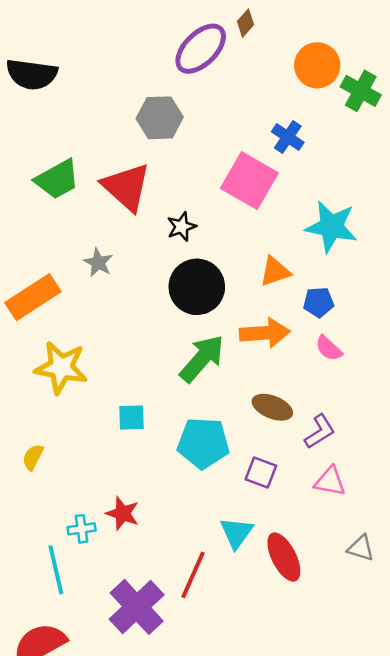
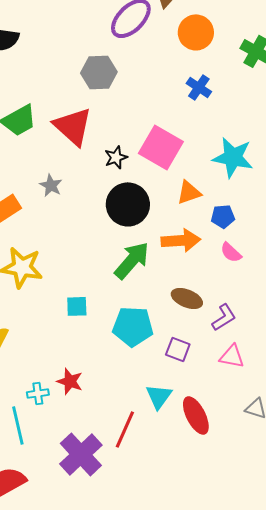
orange circle: (317, 65) -> (196, 32), moved
pink square: (249, 181) -> (161, 147), moved

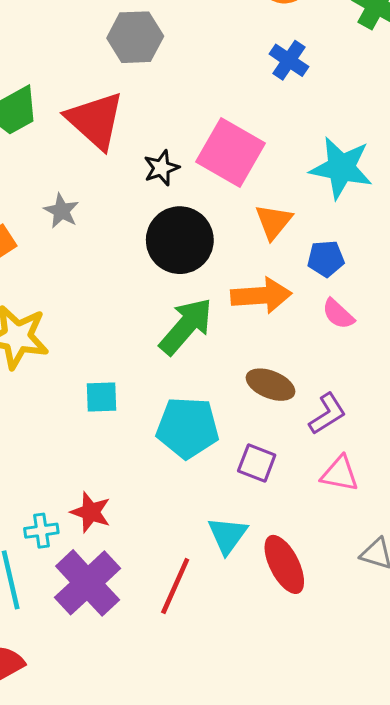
orange triangle: (189, 192) -> (274, 222), turned -32
purple cross: (81, 454) -> (88, 583), moved

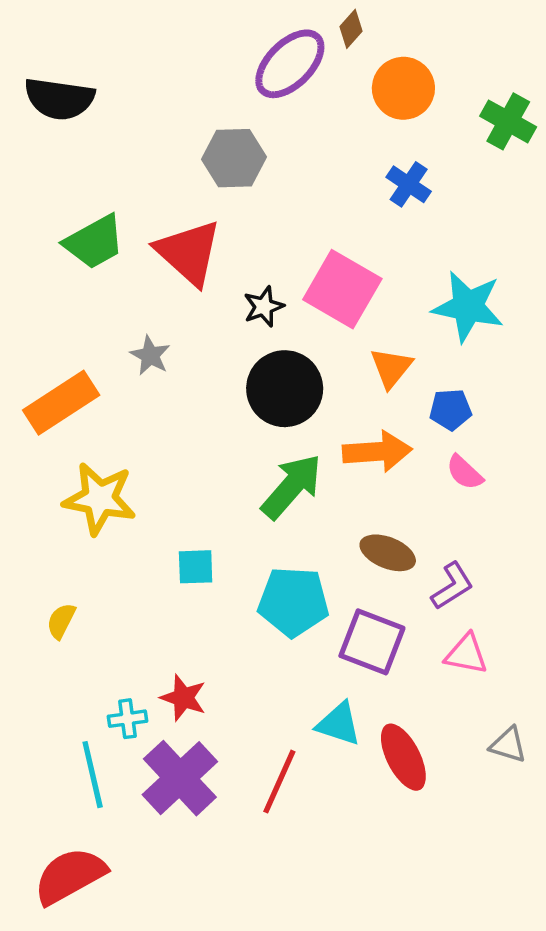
purple square: (257, 463) -> (372, 642), size x1.5
cyan triangle: (227, 535) -> (339, 724), turned -48

